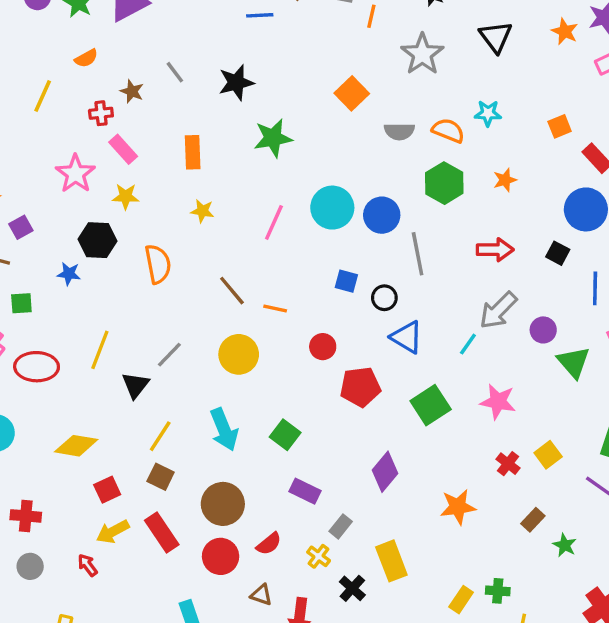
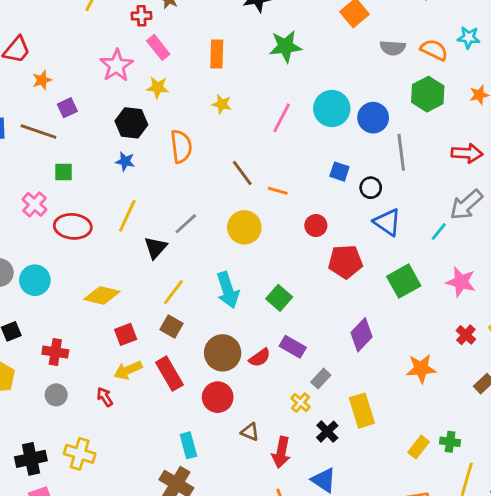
blue star: (69, 274) -> (125, 161), moved
red semicircle: (269, 544) -> (260, 358), moved

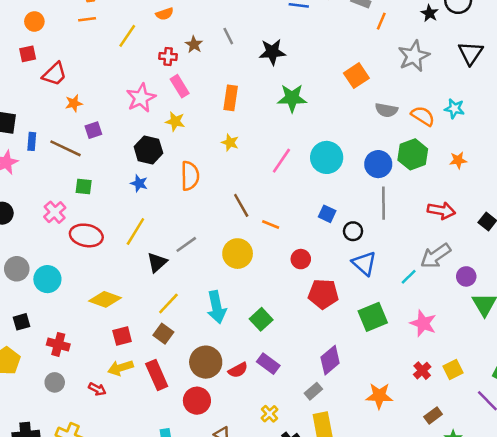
blue circle: (373, 118) -> (378, 164), moved
gray rectangle: (321, 379) -> (313, 391), moved
red arrow: (105, 397) -> (97, 389), turned 144

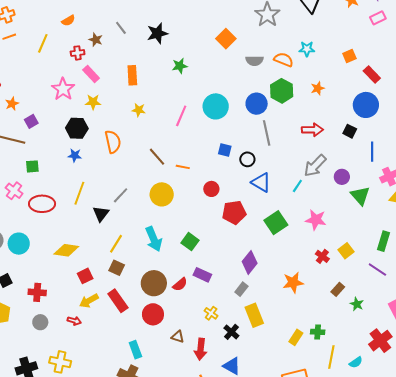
green star: (292, 98) -> (180, 66), size x0.7

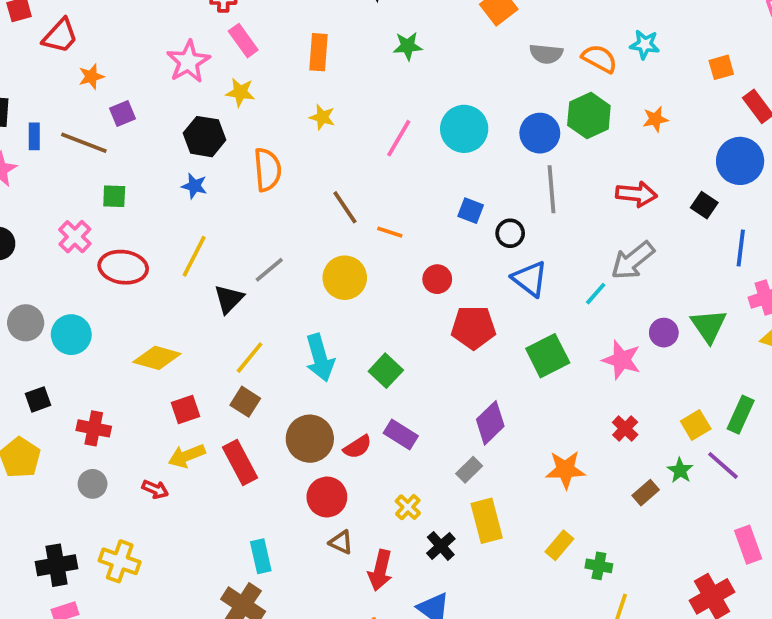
purple circle: (342, 177) -> (664, 333), moved
yellow square: (346, 251) -> (696, 425), moved
green star: (357, 304) -> (680, 470), moved
red circle: (153, 314) -> (327, 497), moved
yellow rectangle: (296, 337) -> (559, 545), moved

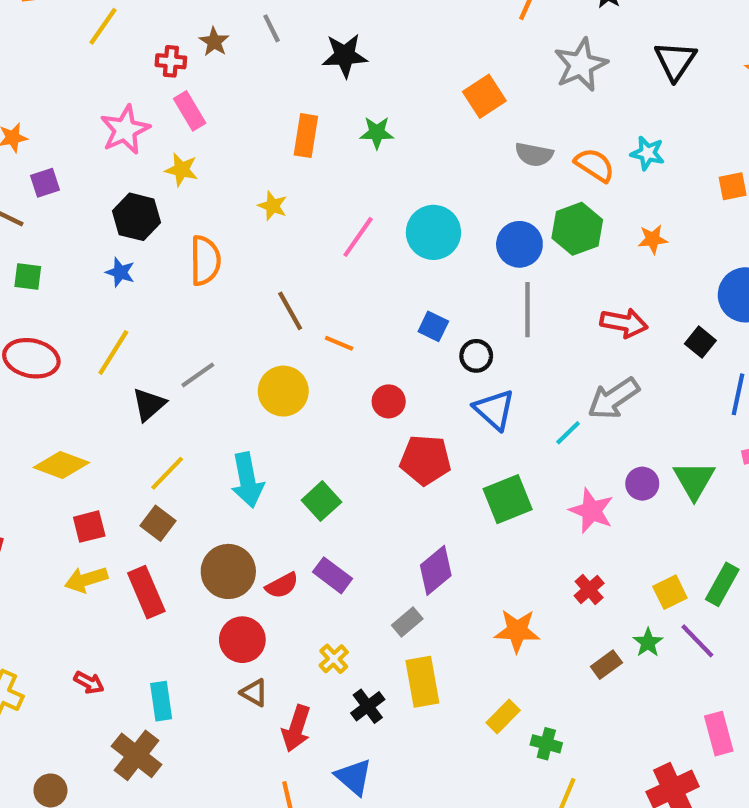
orange rectangle: (318, 52) -> (306, 136), moved
red arrow: (155, 489) -> (89, 683), moved

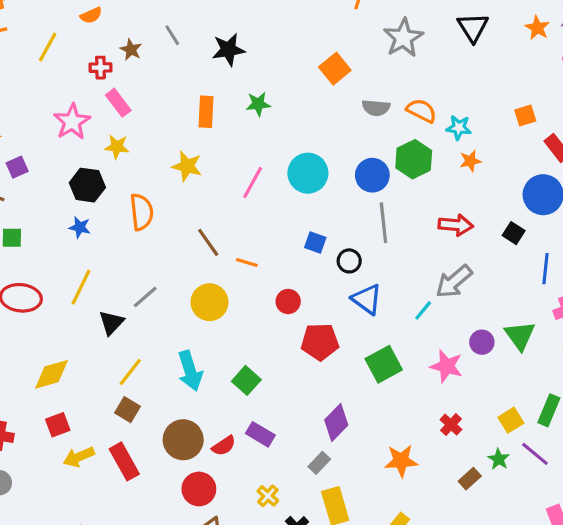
cyan star: (648, 153) -> (459, 128), moved
yellow star: (273, 206) -> (187, 166), size x1.4
yellow diamond: (61, 465) -> (52, 374), turned -30
red square: (89, 527) -> (58, 425), moved

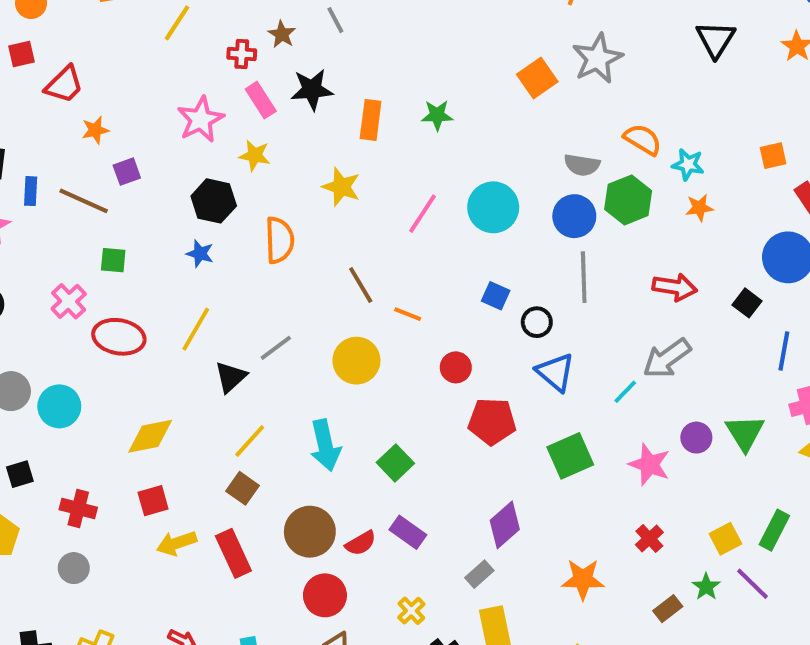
gray star: (403, 38) -> (597, 59), moved
black star: (228, 50) -> (312, 90), moved
gray semicircle: (376, 108) -> (582, 165), moved

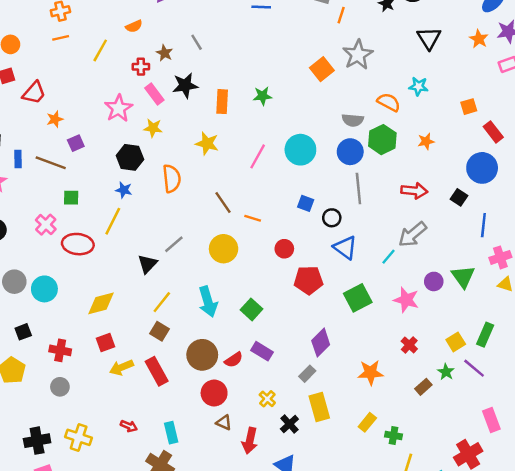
cyan star: (688, 164) -> (418, 86), moved
yellow line: (196, 329) -> (113, 221), moved

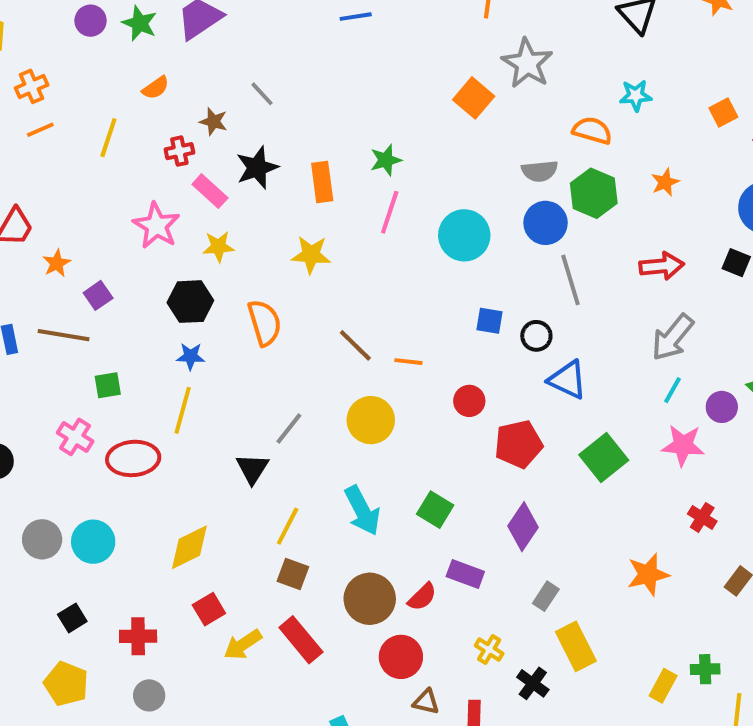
pink line: (258, 156) -> (390, 212), moved
cyan line: (389, 257) -> (673, 390), moved
purple diamond: (321, 343) -> (523, 527), moved
yellow rectangle: (367, 422) -> (663, 686), moved

